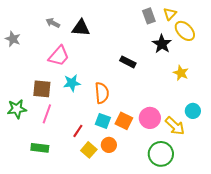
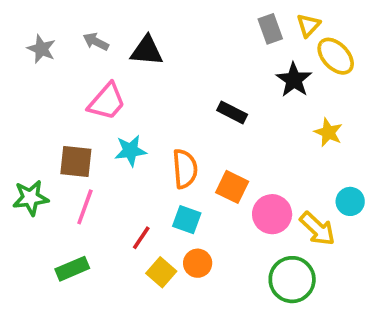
gray star: (13, 39) -> (41, 49), moved
orange square: (124, 121) -> (232, 187), moved
green rectangle: (40, 148) -> (72, 269), turned -30

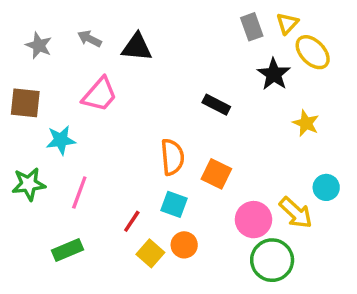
cyan star: (130, 151) -> (61, 140), moved
brown square: (76, 161) -> (25, 103), moved
pink circle: (272, 214) -> (253, 220), moved

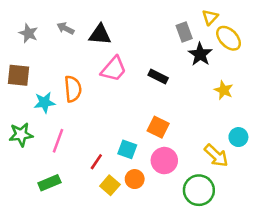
gray rectangle: (252, 27) -> (184, 32), moved
pink trapezoid: (100, 94) -> (114, 69), moved
orange semicircle: (172, 157) -> (73, 89), moved
pink circle: (253, 220) -> (164, 161), moved

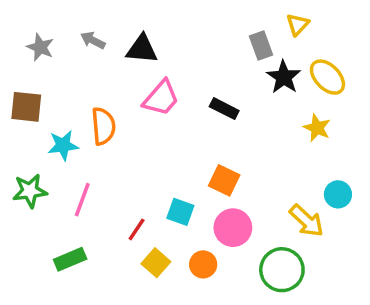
yellow ellipse: (229, 38) -> (327, 77), moved
orange circle: (135, 179) -> (203, 264), moved

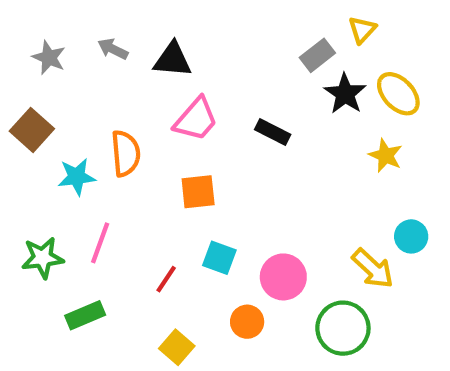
gray rectangle: (261, 46) -> (317, 55), turned 72
brown square: (26, 107) -> (32, 130), turned 36
orange square: (224, 180) -> (198, 192), moved, turned -32
green star: (30, 191) -> (43, 258), moved
yellow square: (156, 263) -> (177, 347), moved

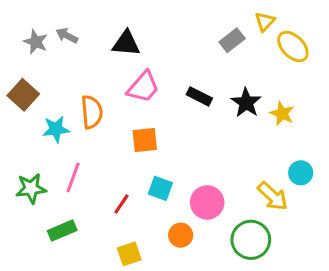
gray arrow: (113, 49) -> (67, 36), moved
black star: (345, 94) -> (246, 103), moved
yellow ellipse: (398, 94) -> (293, 47), moved
yellow square: (177, 347) -> (129, 254), turned 30

